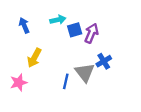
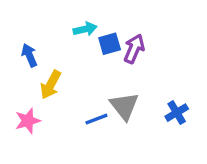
blue arrow: (24, 25) -> (29, 55), moved
blue cross: (104, 61) -> (177, 113), moved
blue line: (66, 81) -> (96, 119), turned 56

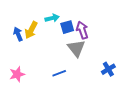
purple arrow: (134, 49) -> (82, 30), turned -42
yellow arrow: (51, 85) -> (31, 30), moved
gray triangle: (124, 106) -> (76, 48), moved

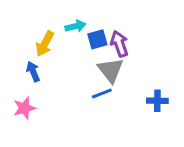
blue arrow: (18, 34) -> (33, 72), moved
blue cross: (108, 69) -> (157, 101), turned 32
blue line: (59, 73) -> (102, 93), moved

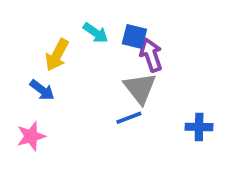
cyan arrow: (75, 26) -> (96, 33), turned 48
blue square: (97, 39) -> (134, 36), moved, turned 30
blue arrow: (33, 72) -> (42, 90), turned 150

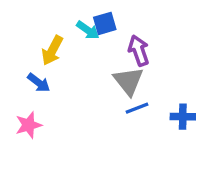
blue square: (134, 36) -> (105, 23), moved, turned -30
blue line: (129, 118) -> (137, 108), moved

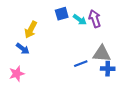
cyan arrow: (88, 30) -> (80, 20), moved
purple arrow: (139, 51) -> (95, 19), moved
gray triangle: (129, 81) -> (102, 54), moved, turned -48

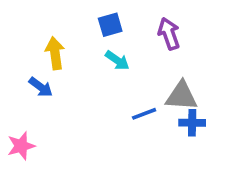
cyan arrow: (80, 20) -> (117, 60), moved
yellow arrow: (31, 30) -> (55, 53), turned 144
pink star: (17, 74) -> (21, 146), moved

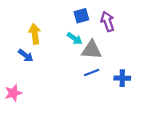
blue square: (110, 25) -> (81, 16), moved
gray triangle: (181, 96) -> (92, 50), moved

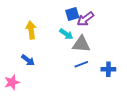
purple arrow: (107, 21) -> (85, 19), moved, turned -108
blue arrow: (26, 55) -> (28, 60), moved

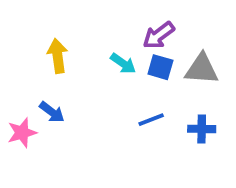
blue square: (72, 14) -> (160, 67), moved, turned 32
gray triangle: (81, 44) -> (202, 69), moved
pink star: (12, 82) -> (22, 133), moved

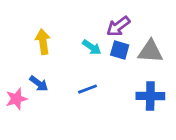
blue line: (151, 120) -> (88, 89), moved
blue cross: (202, 129) -> (150, 96), size x1.4

